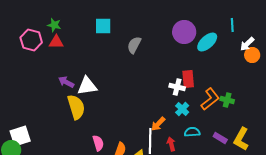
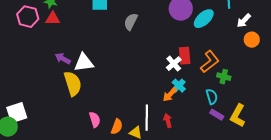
orange circle: (252, 55) -> (252, 40), moved
white cross: (177, 87) -> (174, 64), turned 35
orange L-shape: (210, 99) -> (210, 62), moved
orange arrow: (158, 124) -> (170, 95), moved
cyan semicircle: (192, 132) -> (212, 97), moved, turned 77

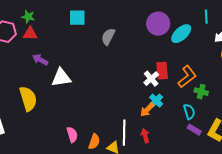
purple arrow: (63, 59) -> (40, 60), moved
yellow semicircle: (73, 84) -> (28, 99), moved

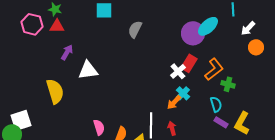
purple circle: (158, 24) -> (193, 33), moved
purple arrow: (40, 60) -> (67, 52), turned 91
red rectangle: (162, 71) -> (189, 63), turned 36

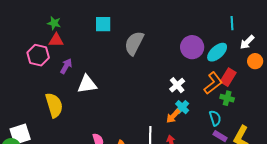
pink hexagon: (32, 24) -> (38, 55), moved
cyan ellipse: (208, 26) -> (217, 52), moved
gray semicircle: (135, 29) -> (134, 43), size x1.4
red rectangle: (189, 63) -> (228, 77), moved

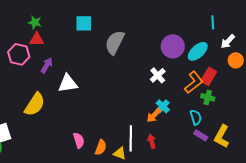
white cross: (177, 85) -> (158, 75), moved
yellow semicircle: (54, 105) -> (35, 104), turned 50

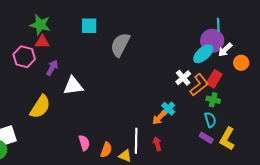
green star: (35, 22) -> (40, 25), size x1.5
white arrow: (228, 41) -> (225, 50), moved
purple circle: (173, 46) -> (212, 41), moved
white cross: (158, 75) -> (183, 78), moved
cyan semicircle: (196, 117) -> (210, 120), moved

